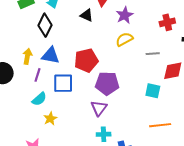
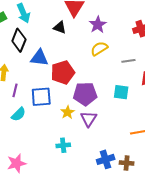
blue triangle: (50, 56) -> (39, 58), moved
cyan square: (153, 91) -> (121, 92), moved
purple triangle: (99, 108) -> (89, 119), moved
yellow star: (50, 119) -> (68, 112), moved
cyan cross: (104, 134) -> (63, 145), moved

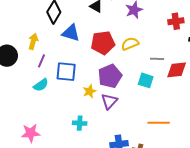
yellow semicircle: (99, 49) -> (130, 44), moved
gray line: (128, 61) -> (157, 59), moved
red pentagon: (63, 72) -> (103, 43), moved
purple pentagon: (85, 94) -> (110, 76), turned -30

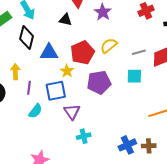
purple pentagon: (110, 76) -> (99, 82), turned 30
yellow star: (89, 91) -> (67, 71), moved
purple triangle: (109, 101) -> (72, 112), moved

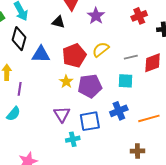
yellow star: (67, 71) -> (66, 82), moved
blue square: (56, 91) -> (90, 121), moved
cyan semicircle: (35, 111) -> (13, 114), moved
blue cross: (127, 145) -> (119, 111), moved

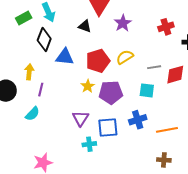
brown cross: (137, 151) -> (164, 160), moved

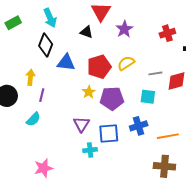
green rectangle: (24, 18) -> (13, 23), moved
brown cross: (164, 160) -> (164, 166), size x1.5

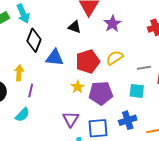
cyan arrow: (50, 18) -> (23, 14), moved

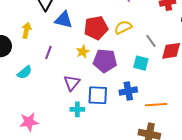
gray line: (144, 68) -> (151, 41), turned 56
purple line: (31, 90) -> (48, 52), moved

